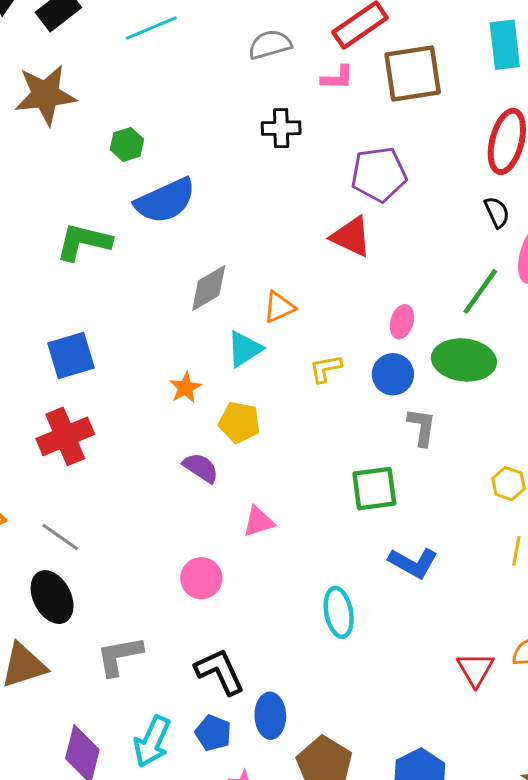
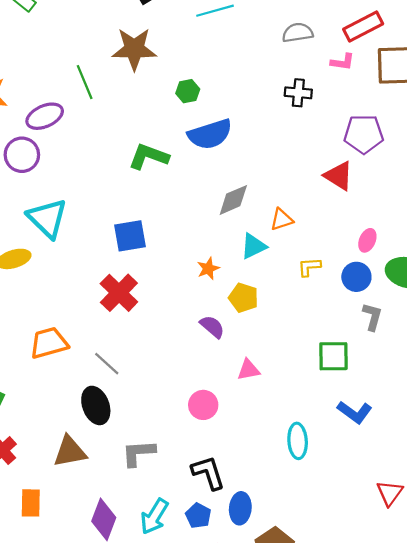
red cross: (65, 436) -> (119, 293), turned -30

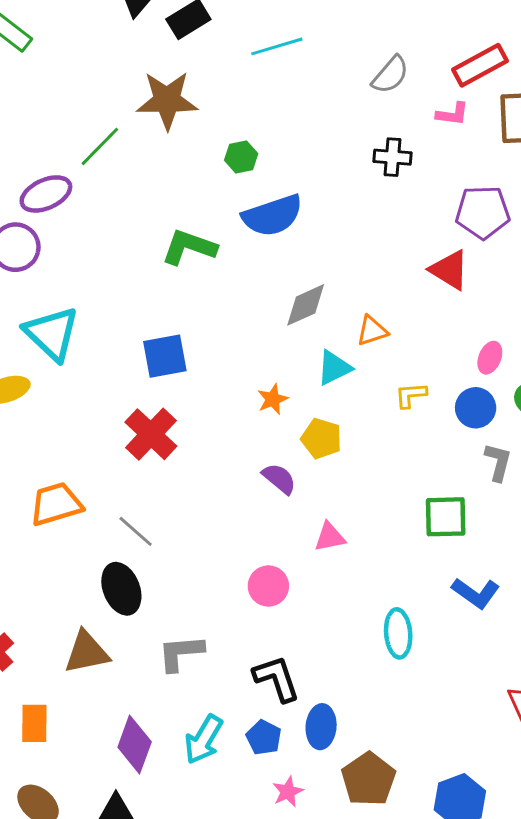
gray semicircle: (298, 33) -> (390, 75), turned 140
green line: (85, 82) -> (100, 146), turned 68

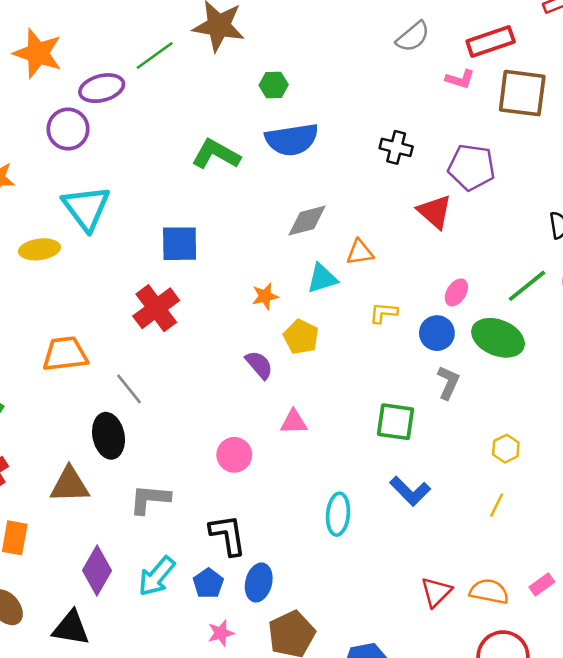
black cross: (393, 157) -> (396, 147), moved

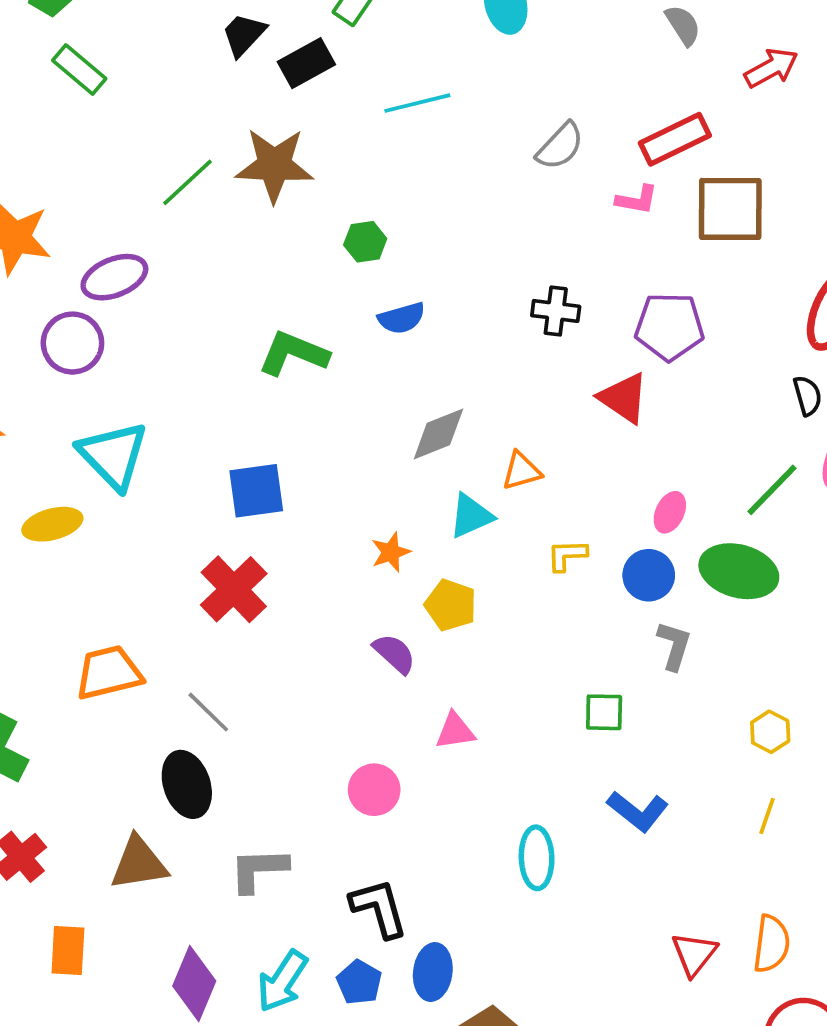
green line: (155, 55) -> (187, 182), moved
blue semicircle: (292, 139) -> (402, 318), size x0.6
green square: (396, 422) -> (604, 712), size x0.7
orange semicircle: (489, 591) -> (771, 944), turned 93

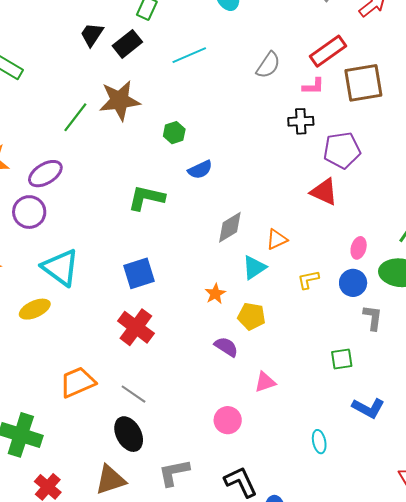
black cross: (556, 311) -> (301, 121), moved
cyan ellipse: (537, 858) -> (319, 442), size x0.7

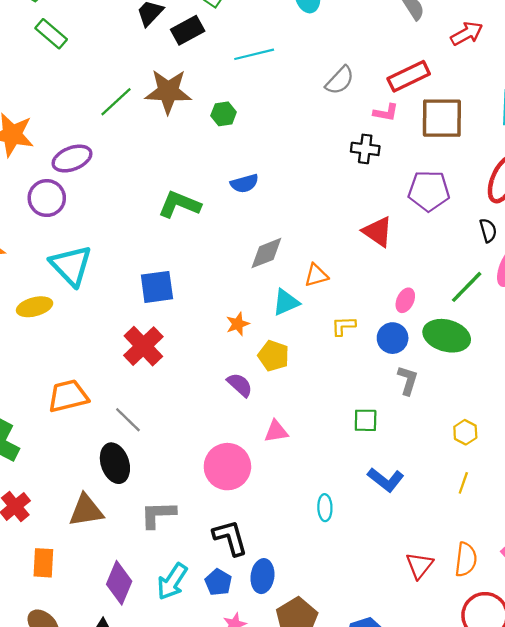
green hexagon: (174, 133) -> (224, 114), moved
purple pentagon: (342, 150) -> (429, 191), moved
pink circle: (228, 420) -> (227, 467), size x1.5

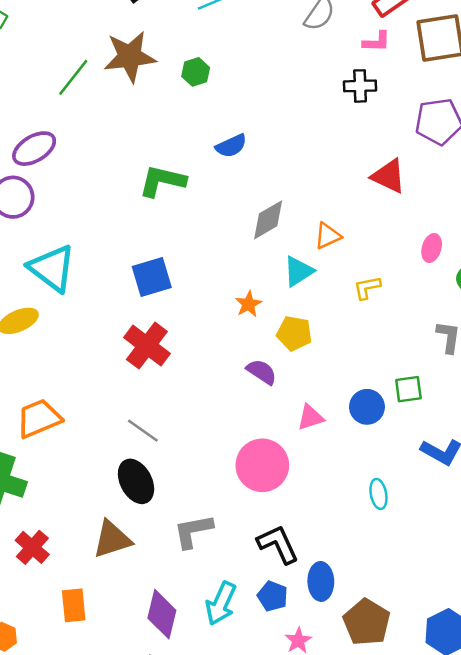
blue circle: (393, 338) -> (367, 407), moved
orange trapezoid: (68, 396) -> (39, 418), moved

